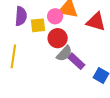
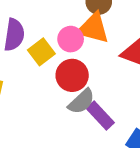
yellow square: (38, 25) -> (41, 52), turned -35

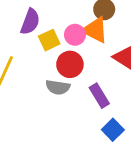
gray semicircle: (81, 101) -> (58, 87), moved, turned 40
purple rectangle: (100, 116) -> (99, 96), moved

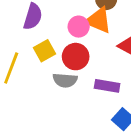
yellow square: (49, 40) -> (45, 51), moved
purple rectangle: (99, 96) -> (107, 86), turned -45

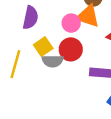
gray semicircle: (65, 80) -> (53, 61), moved

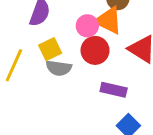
red circle: (71, 49) -> (95, 50), moved

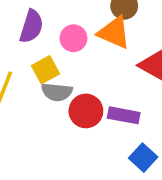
pink circle: (87, 26) -> (73, 38), moved
red circle: (95, 50) -> (86, 111), moved

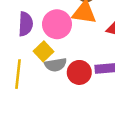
pink circle: (73, 38) -> (57, 24), size x1.5

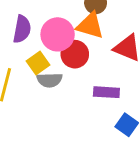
red circle: (79, 72) -> (75, 54), moved

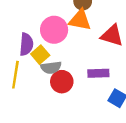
purple semicircle: (22, 29) -> (26, 44), moved
red circle: (75, 54) -> (62, 82), moved

